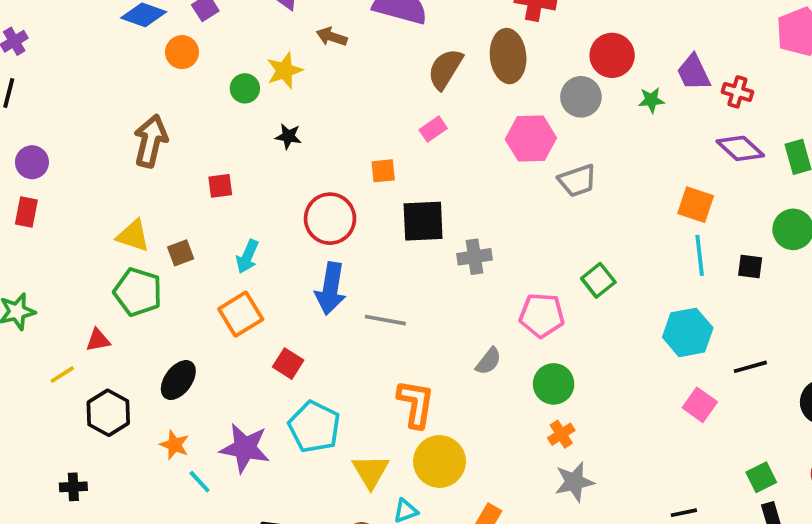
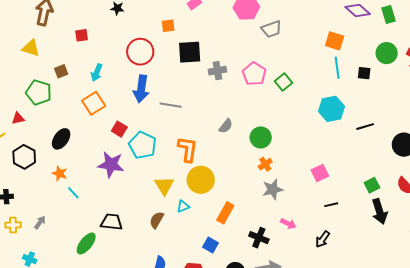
yellow triangle: (133, 236) -> (31, 48), moved
pink pentagon: (542, 315) -> (254, 74), moved, turned 30
pink square: (700, 405) -> (320, 173), moved, turned 30
cyan pentagon: (314, 427) -> (143, 145), moved
purple star: (245, 448) -> (111, 165), moved

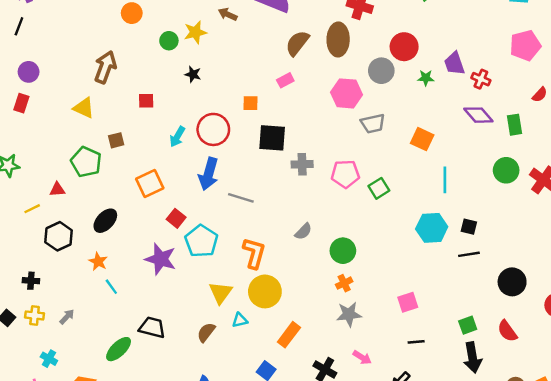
orange square: (335, 41) -> (422, 139), moved
cyan arrow: (97, 73) -> (177, 137), moved
black square: (364, 73) -> (469, 227), moved
pink pentagon: (254, 74) -> (345, 174), turned 30

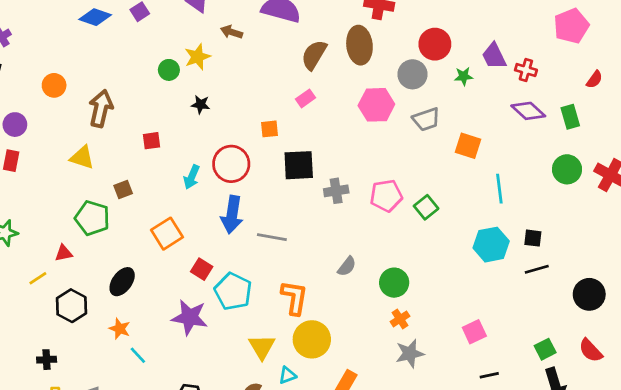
orange circle: (132, 13) -> (54, 85), moved
gray trapezoid: (373, 123) -> (426, 119), moved

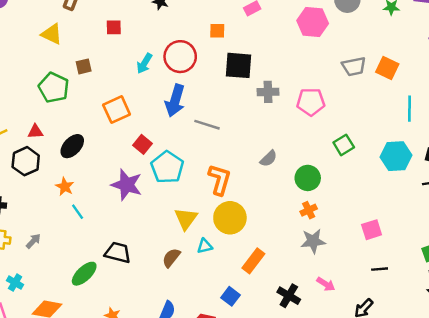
gray trapezoid: (426, 119) -> (354, 66), moved
green square: (426, 207) -> (344, 145), moved
red triangle: (64, 253) -> (35, 132), moved

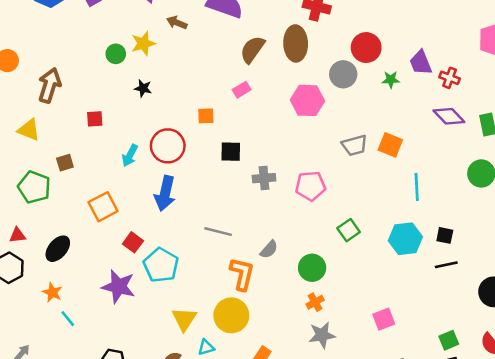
black square: (238, 65) -> (231, 152), size x0.7
gray line: (207, 125) -> (218, 232), moved
orange L-shape: (220, 180) -> (242, 274), moved

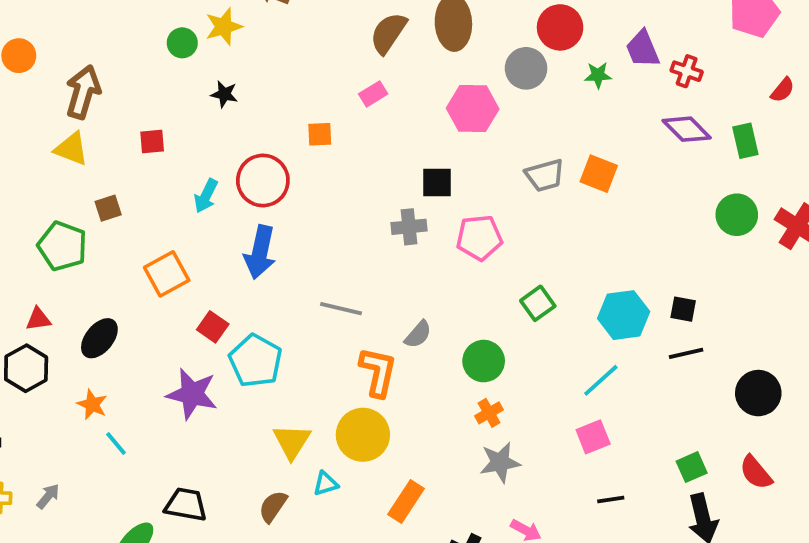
yellow triangle: (29, 130) -> (71, 149), moved
black square: (231, 152) -> (437, 182), moved
cyan line: (417, 187) -> (601, 380), moved, turned 52

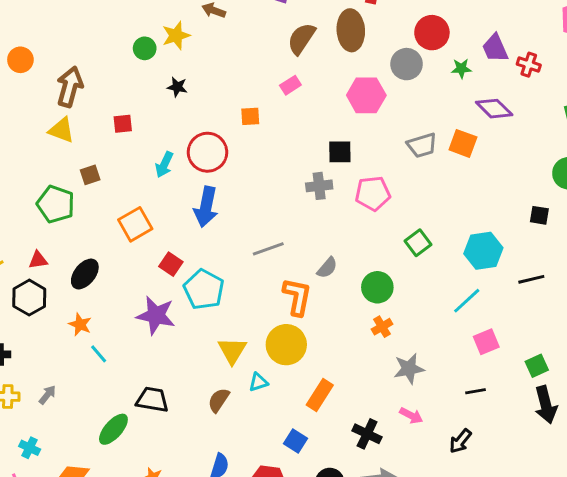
purple diamond: (687, 129) -> (494, 109), moved
gray line: (341, 309) -> (268, 249), turned -32
black square: (683, 309) -> (539, 215), moved
pink square: (593, 437) -> (486, 342), moved
gray star: (500, 462) -> (409, 369), moved

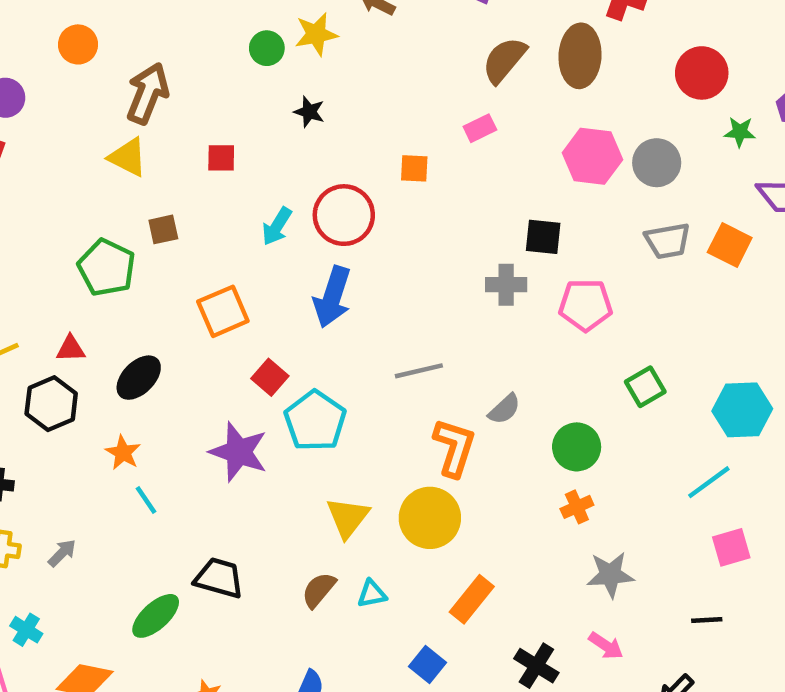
gray circle: (407, 64) -> (657, 163), moved
cyan triangle: (258, 382) -> (372, 594), moved

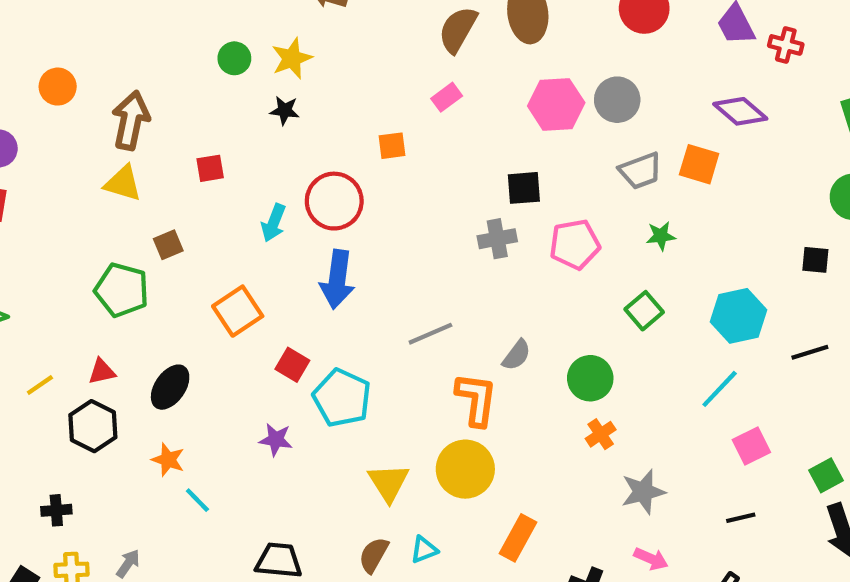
yellow star: (316, 34) -> (292, 58), moved
green star: (740, 132) -> (661, 236), moved
purple star: (239, 452) -> (276, 440), size x0.6

